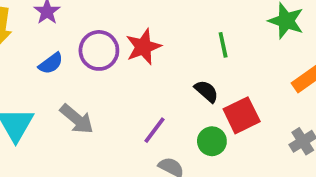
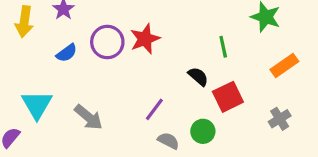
green line: (223, 45) -> (223, 47), moved
gray arrow: (77, 119) -> (89, 117), moved
green circle: (212, 141) -> (203, 131), moved

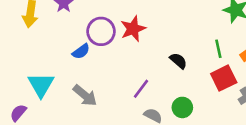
green line: (223, 47) -> (218, 49), moved
blue semicircle: (67, 53) -> (81, 51), moved
red square: (228, 97) -> (224, 78), moved

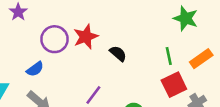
blue semicircle: (81, 51) -> (35, 69), moved
black semicircle: (178, 61) -> (118, 53), moved

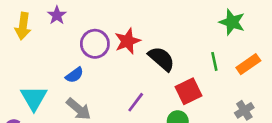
black semicircle: (118, 53) -> (161, 59), size x1.5
red square: (174, 85) -> (189, 91), moved

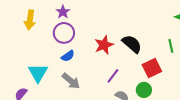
purple star: (57, 15) -> (63, 12), moved
red star: (127, 41) -> (104, 45), moved
purple circle: (95, 44) -> (64, 33), moved

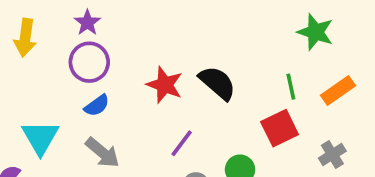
red star: (104, 45) -> (165, 85), turned -30
red square: (152, 68) -> (280, 128), moved

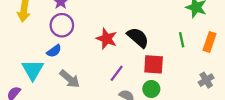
orange rectangle: (338, 90) -> (210, 42), turned -36
blue semicircle: (97, 106) -> (54, 51), moved
red square: (280, 128) -> (154, 64), moved, turned 30

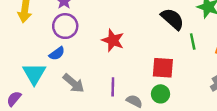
black semicircle: (138, 38) -> (172, 19), moved
purple line: (117, 73) -> (113, 87), moved, turned -36

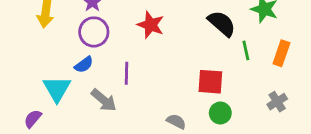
red star: (113, 40) -> (151, 25), moved
purple line: (113, 87) -> (126, 73), moved
green circle: (160, 94) -> (220, 113), moved

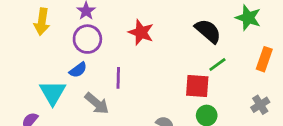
green line: (246, 50) -> (217, 65), moved, turned 66

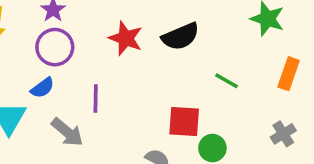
black semicircle: (208, 31) -> (181, 36), moved, turned 116
green line: (217, 65) -> (227, 81), turned 66
red square: (197, 86) -> (184, 121), moved

